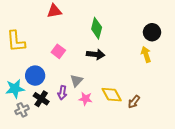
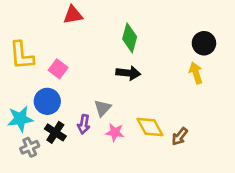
pink square: (58, 51) -> (58, 69), moved

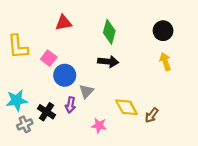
red triangle: (73, 15) -> (64, 23), moved
black circle: (204, 43) -> (163, 31), moved
blue circle: (47, 101) -> (65, 75), moved
pink star: (115, 132) -> (99, 126), moved

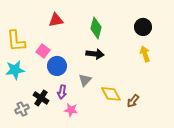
gray triangle: (86, 91) -> (85, 80), moved
cyan star: (17, 100) -> (15, 70), moved
pink star: (99, 126) -> (71, 110), moved

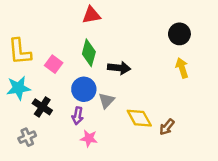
red triangle: (56, 20) -> (91, 15), moved
green diamond: (96, 28) -> (89, 53), moved
blue circle: (57, 66) -> (84, 89), moved
black cross: (41, 98) -> (42, 107), moved

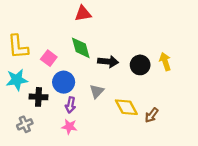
black circle: (179, 34) -> (140, 65), moved
green diamond: (89, 53) -> (81, 48), turned -30
blue circle: (84, 89) -> (64, 82), moved
black cross: (42, 107) -> (39, 97), turned -30
pink star: (89, 138) -> (69, 127), moved

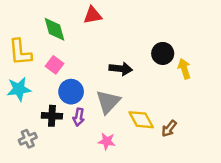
green diamond: (81, 48) -> (54, 29), moved
black circle: (140, 65) -> (163, 53), moved
gray triangle: (97, 91) -> (108, 102), size x1.5
black cross: (39, 97) -> (52, 116), moved
pink star: (69, 127) -> (107, 141), moved

